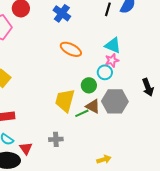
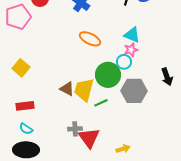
green circle: (89, 85) -> (108, 75), size x1.6
brown triangle: (93, 106) -> (67, 89), moved
red triangle: (26, 148) -> (89, 138), moved, size x1.6

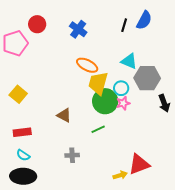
pink star: (131, 50) -> (123, 103), moved
yellow trapezoid: (84, 90) -> (98, 83), moved
gray hexagon: (134, 91) -> (147, 78), moved
red triangle: (89, 138) -> (139, 164), moved, turned 45

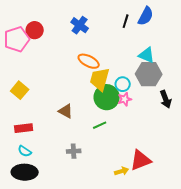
red circle: (37, 24) -> (35, 30), moved
cyan triangle: (129, 61) -> (147, 55), moved

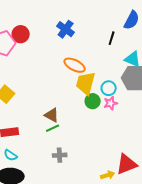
black line: (126, 21) -> (112, 38), moved
green circle: (107, 97) -> (93, 101), size x0.6
green line: (100, 125) -> (53, 128), moved

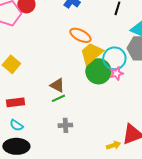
yellow trapezoid: (86, 83) -> (91, 53), turned 35
cyan circle: (109, 88) -> (114, 58), size x1.5
green circle: (93, 101) -> (98, 71), size x1.6

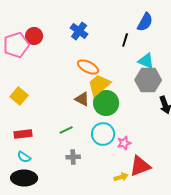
cyan circle: (114, 58) -> (103, 134), moved
pink star: (116, 73) -> (124, 143), moved
brown triangle: (57, 85) -> (82, 99), moved

